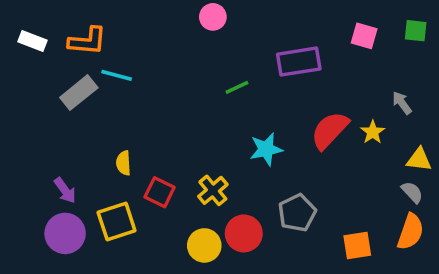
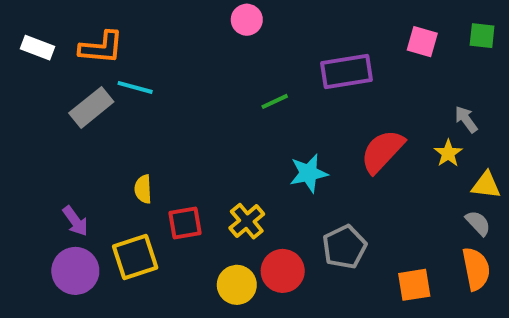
yellow star: (373, 132) -> (448, 153), moved
red square: (160, 192) -> (185, 223), turned -36
orange semicircle: (410, 232) -> (476, 269), turned -30

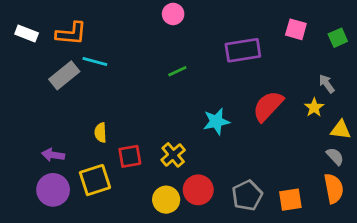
green square: (482, 36) -> (338, 38), moved, turned -30
green line: (275, 101) -> (177, 71), moved
purple arrow: (75, 221) -> (53, 155), turned 135
gray pentagon: (344, 247) -> (247, 195), moved

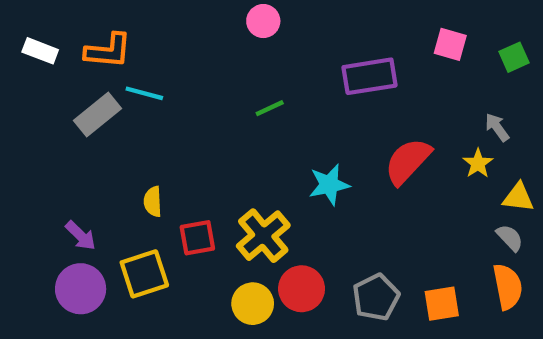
purple arrow: (53, 155) -> (81, 236), turned -145
yellow cross: (173, 155) -> (263, 236), size x1.4

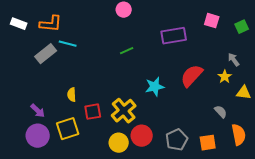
gray semicircle: (510, 238) -> (221, 112), moved

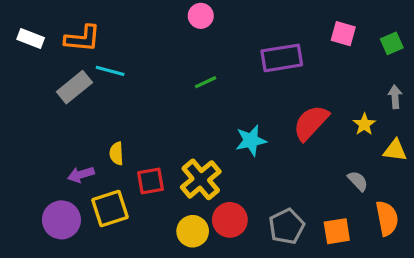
gray arrow: (234, 60) -> (395, 97), moved, turned 32
purple arrow: (38, 111) -> (81, 175), moved, turned 119

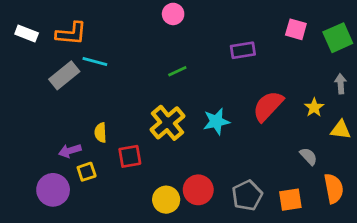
green square: (392, 43) -> (338, 38), size x1.5
purple rectangle: (282, 58) -> (243, 50), size x0.7
yellow cross: (201, 179) -> (168, 123), moved
yellow square: (110, 209) -> (87, 172), moved, size x0.6

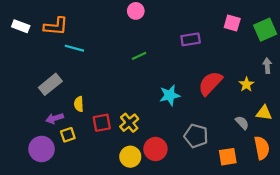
gray rectangle: (64, 75) -> (50, 84), moved
yellow cross: (168, 123) -> (129, 123), moved, size x0.7
yellow triangle: (341, 130) -> (264, 113), moved
gray pentagon: (247, 195) -> (196, 136), moved, turned -30

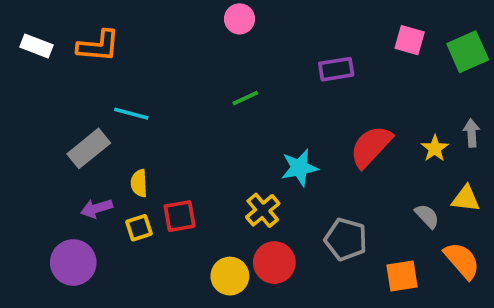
cyan line: (74, 48) -> (131, 114), moved
gray arrow: (267, 66) -> (472, 133), moved
yellow cross: (129, 123) -> (263, 210), moved
yellow square: (68, 135) -> (139, 228), moved
orange semicircle: (262, 148) -> (462, 261), turned -30

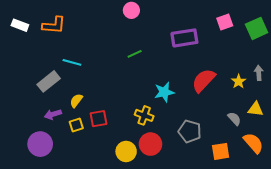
pink square: (410, 40) -> (225, 22), turned -35
purple rectangle: (336, 69) -> (184, 38), size x1.4
yellow semicircle: (139, 183) -> (76, 101), turned 40
yellow cross: (263, 210) -> (144, 115), turned -30

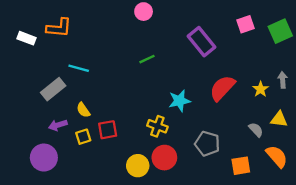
white rectangle: (20, 25) -> (26, 38), moved
purple rectangle: (184, 38) -> (201, 42), turned 60
yellow semicircle: (76, 101) -> (83, 110), turned -72

